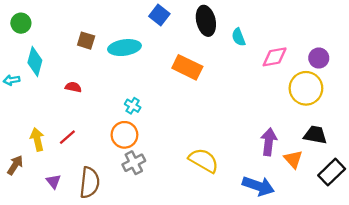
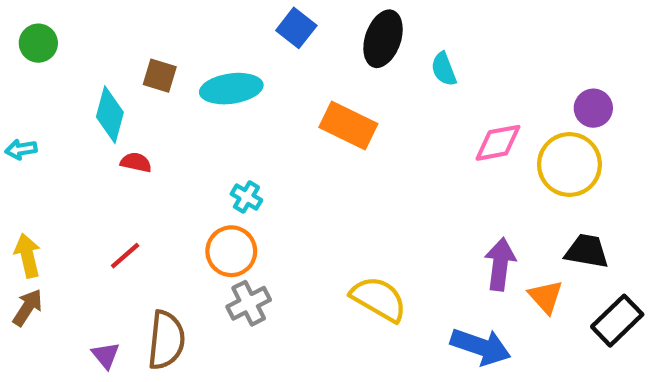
black ellipse: (206, 21) -> (383, 39), turned 32
pink diamond: (275, 57) -> (498, 143), moved
cyan diamond: (35, 62) -> (110, 115), moved
yellow arrow: (37, 139) -> (27, 256), moved
purple triangle: (53, 181) -> (106, 355), moved

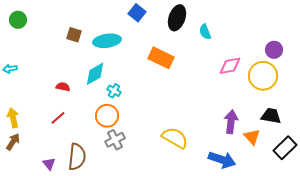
cyan diamond: (110, 115) -> (95, 74), moved, turned 45
red semicircle: (136, 162) -> (63, 87), moved

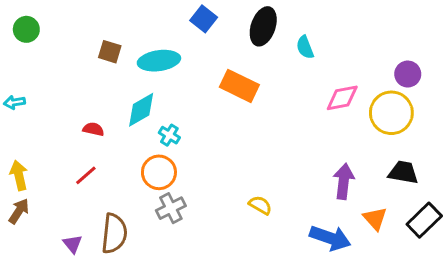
orange triangle: (252, 137) -> (375, 219), moved
yellow semicircle: (175, 138) -> (260, 205), size x0.6

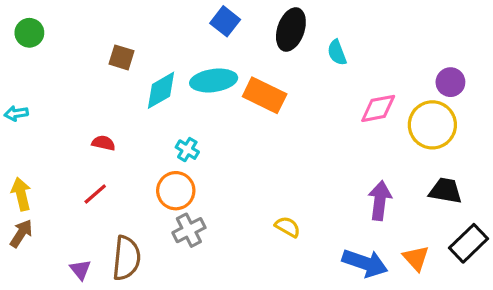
cyan ellipse: (159, 61) -> (214, 80), moved
cyan diamond: (141, 110) -> (161, 90), moved
orange triangle: (375, 219) -> (416, 258), moved

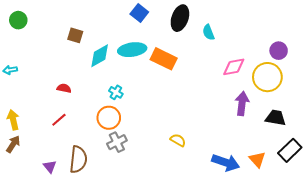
purple arrow: (380, 201) -> (242, 104), moved

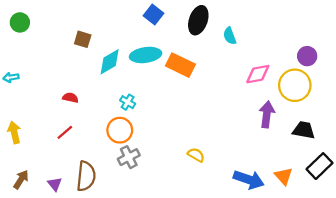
brown arrow: (13, 144) -> (21, 180), moved

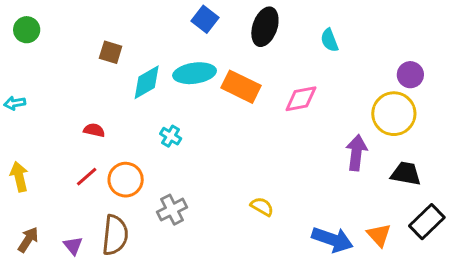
cyan semicircle: (230, 36) -> (329, 40), moved
pink diamond: (258, 74) -> (301, 99), moved
orange circle: (120, 130) -> (126, 180), moved

